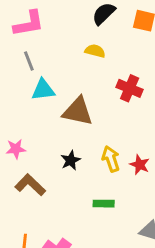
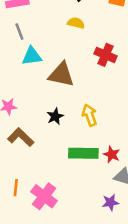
red star: (140, 165) -> (112, 154), moved
green rectangle: (104, 204) -> (83, 153), size x1.6

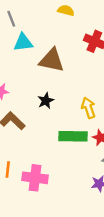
yellow arrow: (90, 115) -> (88, 108), moved
pink cross: (44, 196) -> (35, 178), turned -30

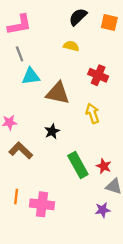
yellow arrow: (88, 108) -> (93, 113), moved
green rectangle: (73, 136) -> (78, 165), turned 60

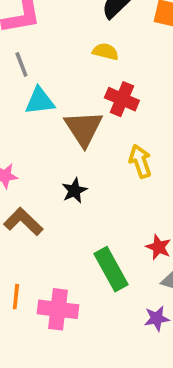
red cross: (98, 75) -> (122, 99), moved
brown triangle: (58, 93) -> (84, 128), turned 45
green rectangle: (78, 165) -> (111, 269), moved

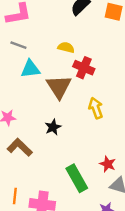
yellow semicircle: (105, 52) -> (66, 47), moved
gray line: (21, 64) -> (18, 45), turned -49

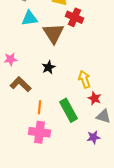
yellow arrow: (96, 108) -> (85, 79), moved
orange line: (15, 196) -> (40, 107), moved

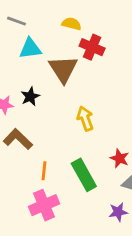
black star: (49, 67) -> (30, 97), moved
yellow arrow: (85, 79) -> (85, 119), moved
pink cross: (40, 132) -> (44, 205), turned -30

